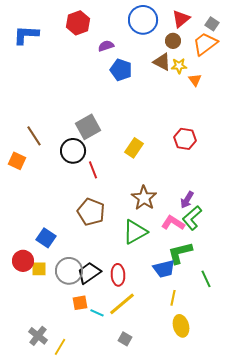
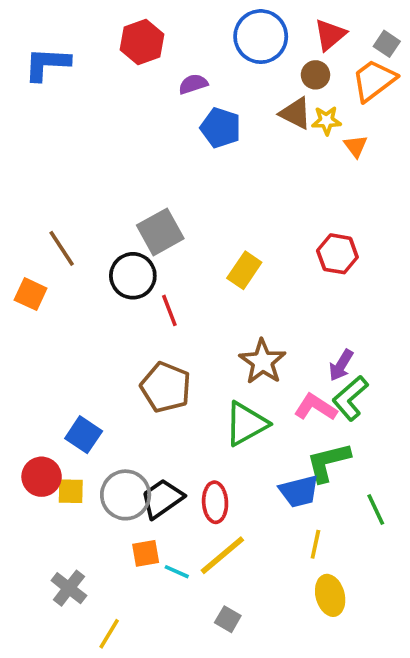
gray cross: (38, 336) -> (69, 588), moved

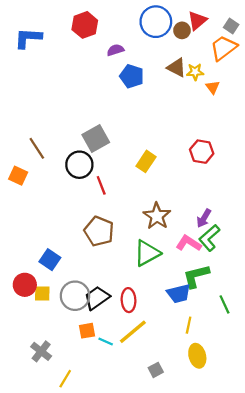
brown circle: (315, 75) -> (182, 30), moved
gray square: (228, 619) -> (156, 370), moved, turned 32

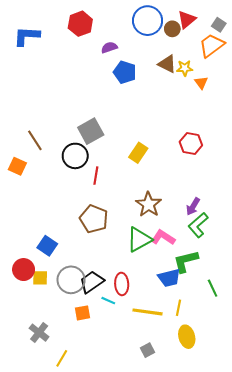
red line: (101, 185) -> (96, 176), turned 30
pink L-shape: (189, 243) -> (163, 238), moved
yellow line: (133, 332) -> (148, 312), moved, turned 48
cyan line: (106, 342) -> (108, 301), moved

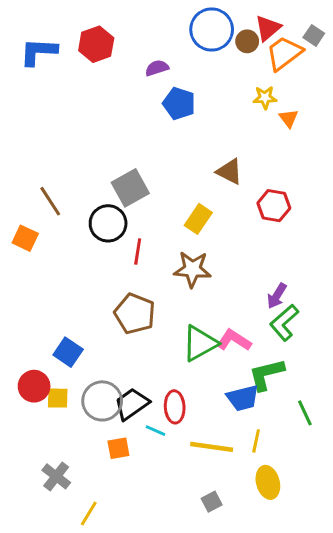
red hexagon: (80, 24) -> (96, 44), moved
orange trapezoid: (212, 45) -> (284, 53), moved
brown triangle: (167, 64) -> (229, 172), moved
brown star: (149, 204) -> (192, 269), moved, turned -30

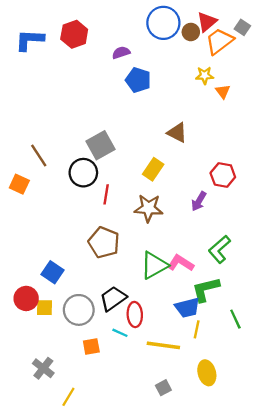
red hexagon: (274, 206) -> (223, 175), moved
purple arrow: (277, 296) -> (199, 201), moved
black trapezoid: (132, 404) -> (113, 298), moved
yellow line: (256, 441) -> (197, 329), moved

